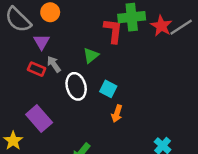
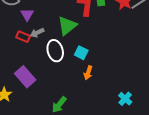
green triangle: (91, 55) -> (67, 26), size x1.5
gray arrow: (54, 64) -> (37, 33), turned -80

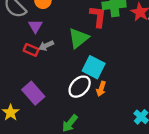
white ellipse: (55, 51) -> (80, 87), moved, turned 60
cyan square: (81, 53) -> (94, 67), size x1.5

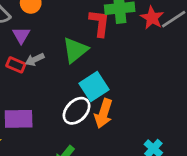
cyan square: (94, 67) -> (94, 86), turned 30
orange arrow: (101, 89) -> (104, 113), size x1.5
purple rectangle: (33, 93) -> (19, 119), turned -50

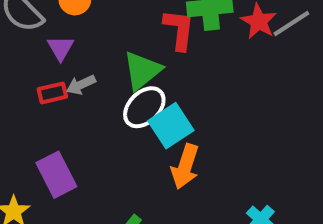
red rectangle: (16, 65) -> (52, 93), turned -36
white ellipse: (77, 111) -> (144, 107), moved
purple rectangle: (19, 119) -> (56, 175), turned 64

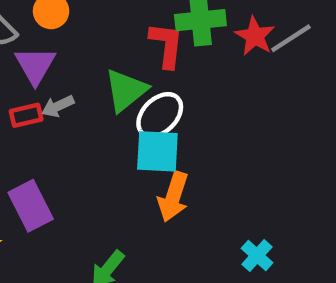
purple triangle: (61, 48) -> (35, 65), size x1.4
white ellipse: (144, 107) -> (160, 115), moved
cyan square: (171, 126) -> (157, 151), turned 36

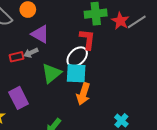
red L-shape: (166, 45) -> (87, 39), moved
purple triangle: (35, 65) -> (40, 34), moved, turned -30
green triangle: (126, 90) -> (51, 73), moved

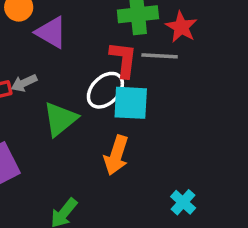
gray line: (137, 22) -> (160, 56), moved, turned 36
purple triangle: (40, 34) -> (51, 32), moved
cyan square: (76, 73) -> (131, 103), moved

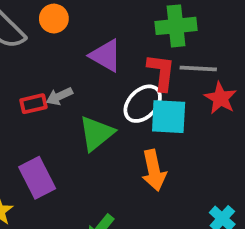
red star: (181, 27) -> (220, 98), moved
purple triangle: (51, 32) -> (106, 56), moved
orange arrow: (116, 155) -> (154, 170), turned -30

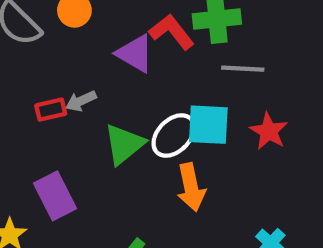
red L-shape: (161, 72) -> (172, 32), moved, turned -45
red star: (220, 98) -> (269, 131), moved
white ellipse: (143, 104) -> (174, 136), moved

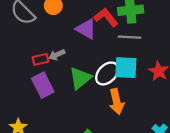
gray line: (243, 69) -> (129, 37), moved
purple rectangle: (55, 196) -> (43, 85), moved

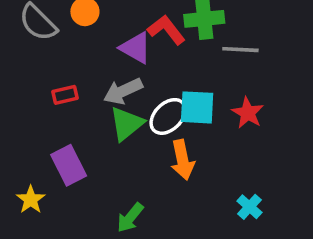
gray line: (129, 37) -> (240, 50), moved
gray arrow: (57, 55) -> (123, 91), moved, size x1.5
purple rectangle: (43, 85) -> (69, 165), moved

